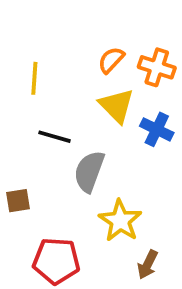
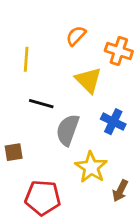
orange semicircle: (111, 60) -> (76, 36), moved
blue cross: (157, 129) -> (113, 122), moved
brown arrow: (148, 265) -> (120, 191), moved

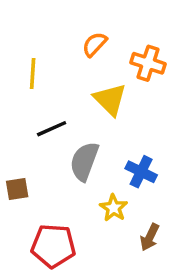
black line: (41, 104) -> (52, 129), turned -40
blue cross: (113, 122) -> (141, 172), moved
yellow star: (91, 167) -> (114, 208), size x0.7

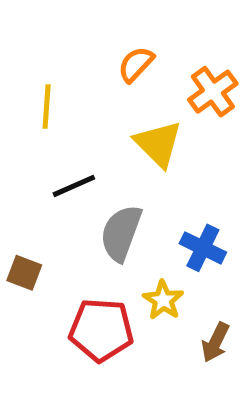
orange cross: (148, 63) -> (213, 92), turned 36
brown square: (17, 189) -> (24, 273), turned 30
red pentagon: (53, 246) -> (101, 330), moved

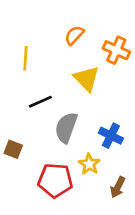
orange cross: (213, 92) -> (116, 50), turned -30

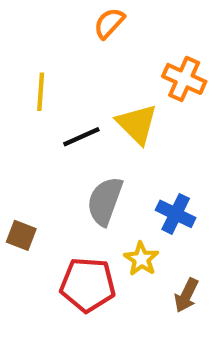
orange semicircle: (74, 35) -> (109, 23), moved
black line: (40, 102) -> (81, 137), moved

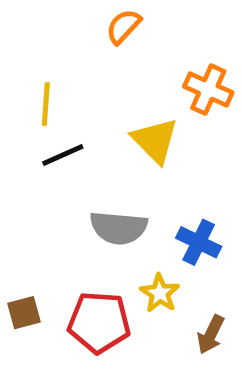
black line: (81, 137) -> (63, 155), moved
gray semicircle: (105, 201) -> (119, 228), turned -105
brown square: (21, 235) -> (24, 313), moved, turned -36

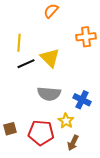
orange cross: (208, 90) -> (86, 37), turned -30
yellow triangle: (155, 140) -> (50, 58), moved
brown arrow: (211, 334) -> (73, 143), moved

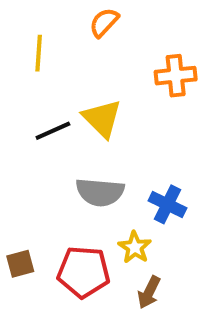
yellow line: (19, 43) -> (39, 53), moved

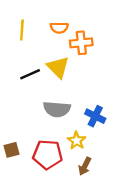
orange semicircle: (104, 22) -> (59, 28), moved, turned -132
orange cross: (176, 76) -> (81, 43), moved

